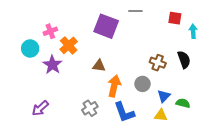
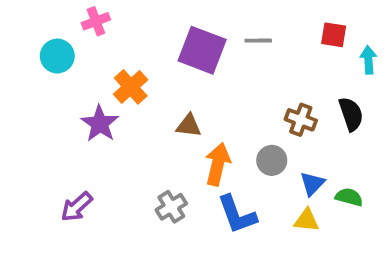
gray line: (135, 11) -> (258, 41), moved
pink cross: (50, 31) -> (96, 21), moved
cyan circle: (30, 48) -> (57, 56), moved

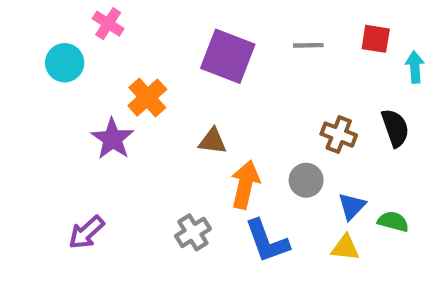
pink cross: (96, 21) -> (108, 24), turned -36
gray line: (258, 41) -> (308, 45), moved

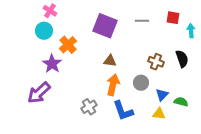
cyan circle: (65, 63) -> (44, 31), moved
brown triangle: (213, 141) -> (110, 61), moved
purple arrow: (86, 232) -> (39, 93), moved, size x1.4

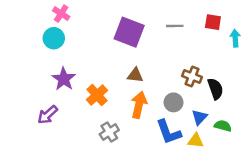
orange cross: (68, 45) -> (97, 95), moved
black semicircle: (182, 59) -> (215, 89), moved
purple arrow: (39, 93) -> (48, 115), size x0.7
blue L-shape: (123, 111) -> (169, 132), moved

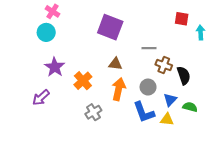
gray line: (175, 26) -> (149, 48), moved

